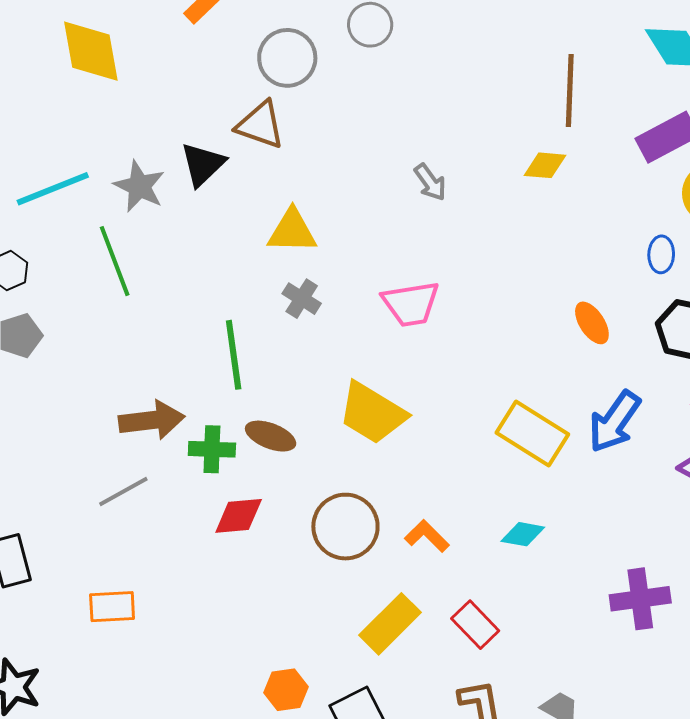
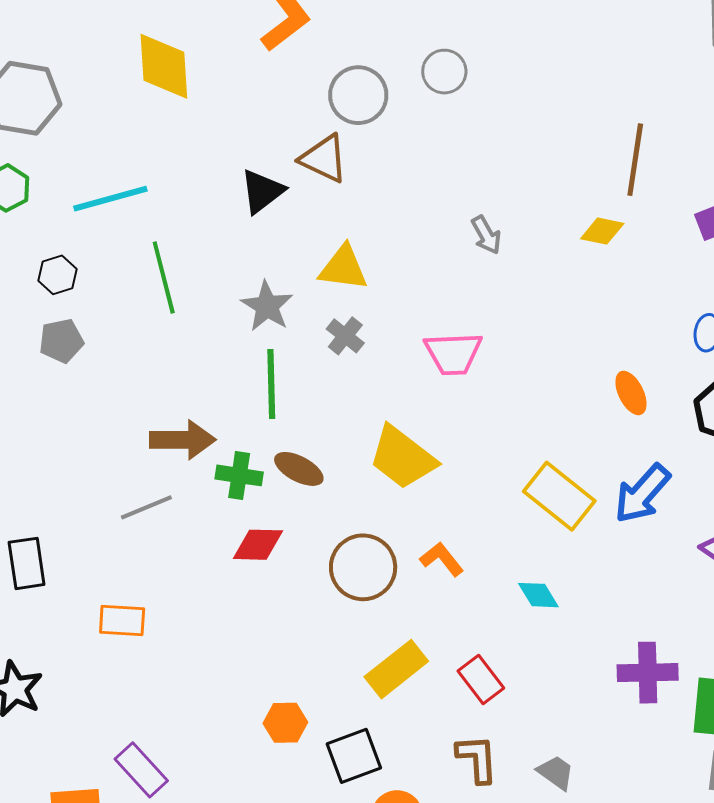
gray star: (139, 186) -> (267, 306), moved
cyan diamond: (523, 534) -> (538, 595), turned 42
orange L-shape: (427, 536) -> (442, 559), moved

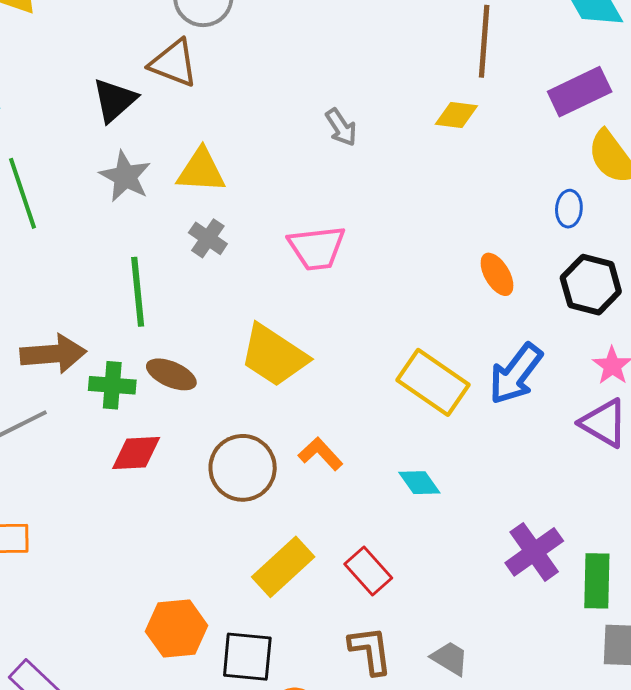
gray star: (267, 306) -> (125, 176), moved
purple cross: (648, 673) -> (534, 552), turned -30
orange hexagon: (285, 723) -> (177, 628), size x1.4
black square: (354, 756) -> (247, 657), turned 30

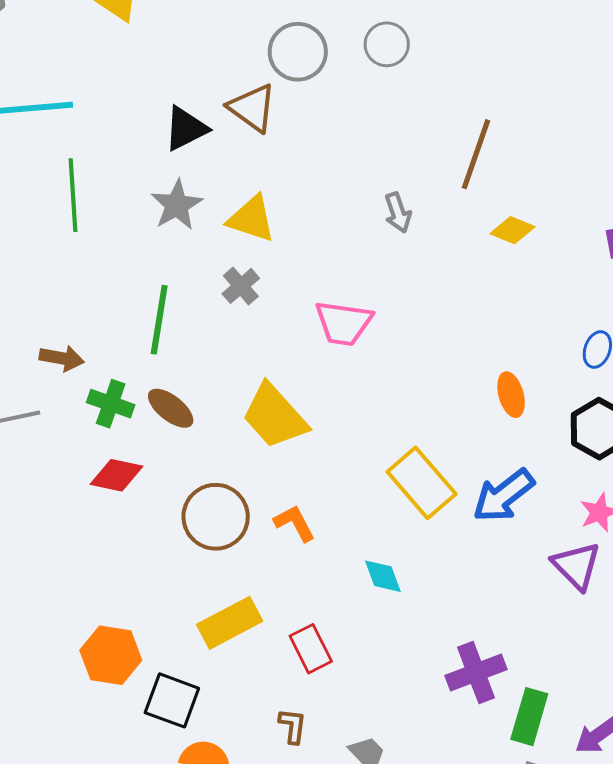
brown line: (484, 41) -> (476, 154), moved
brown arrow: (53, 354) -> (62, 358), size x0.7
brown L-shape: (370, 650) -> (293, 726), size x0.7

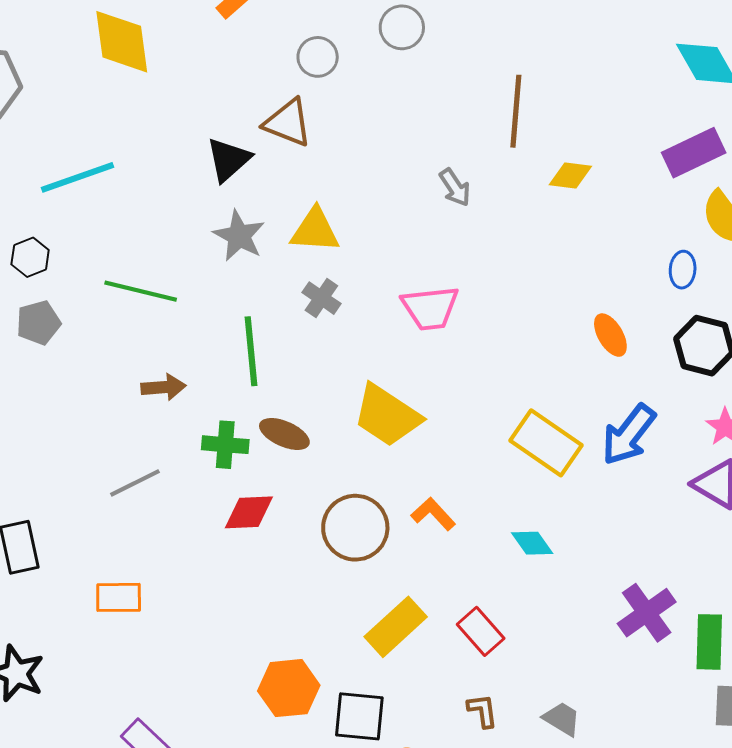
gray circle: (298, 52) -> (318, 57), size x0.7
green line: (73, 195) -> (141, 291), moved, turned -58
brown arrow: (62, 358) -> (163, 387), moved

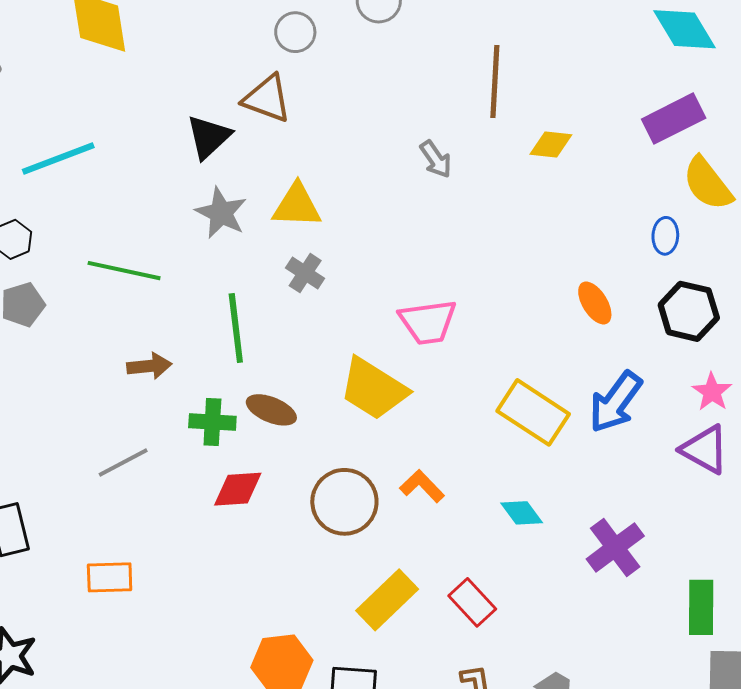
pink trapezoid: (430, 308) -> (428, 322), moved
purple cross: (647, 613) -> (615, 548), moved

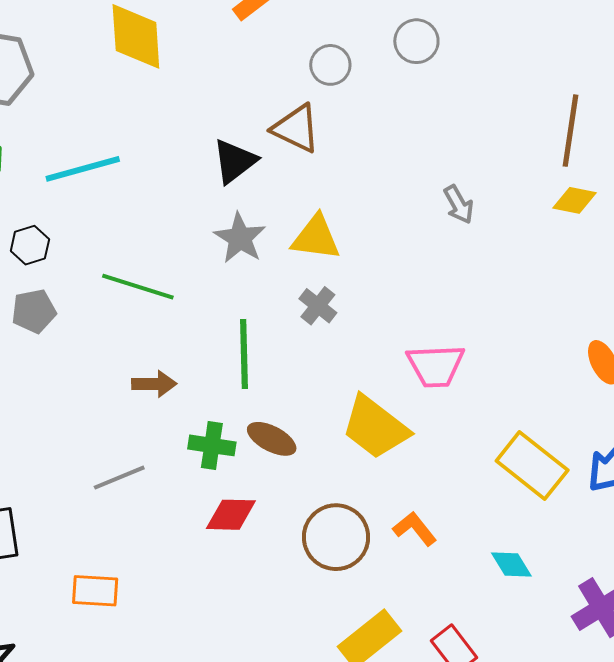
brown line: (495, 82) -> (570, 131), moved

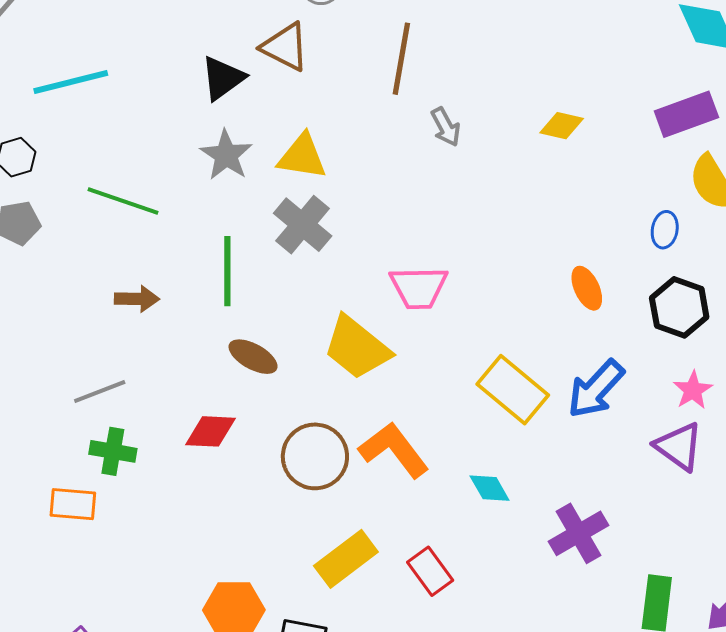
brown line: (570, 131) -> (401, 59), moved
gray cross: (318, 306) -> (303, 225), size x1.5
green cross: (212, 445) -> (113, 451), moved
orange L-shape: (415, 529) -> (394, 450), size x1.6

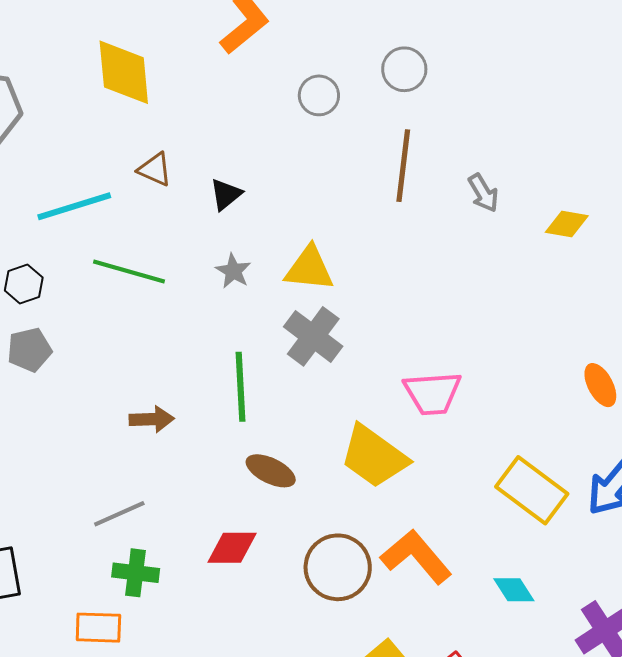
brown triangle: (285, 47) -> (155, 169), moved, size x0.7
black triangle: (223, 78) -> (226, 194), size x0.7
gray arrow: (446, 127) -> (483, 193), moved
gray star: (226, 155) -> (233, 271), size x0.7
green line: (123, 201) -> (129, 271), moved

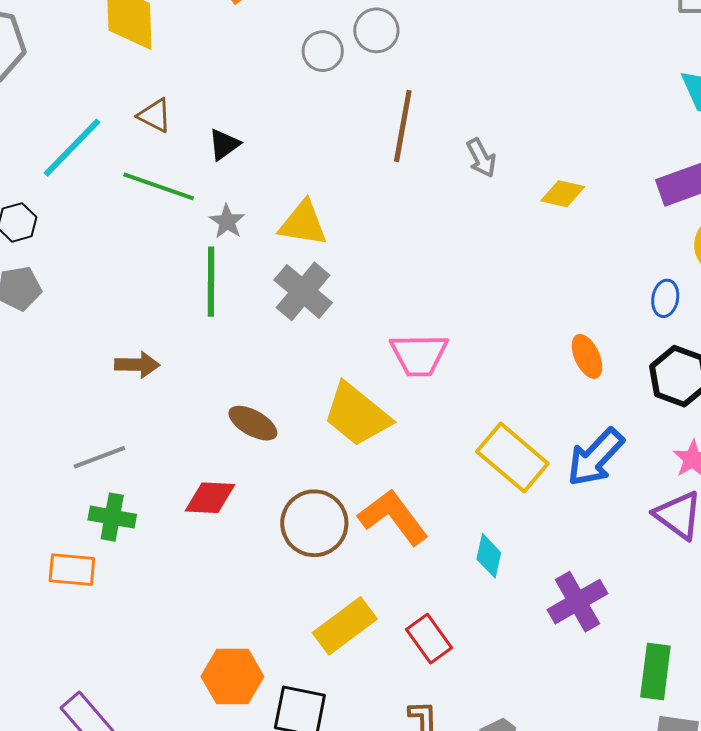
gray circle: (404, 69) -> (376, 30), moved
cyan line: (74, 206) -> (72, 148), turned -32
green line: (129, 271) -> (159, 186), moved
green line: (241, 387) -> (211, 282), moved
cyan diamond: (514, 590) -> (489, 556), turned 42

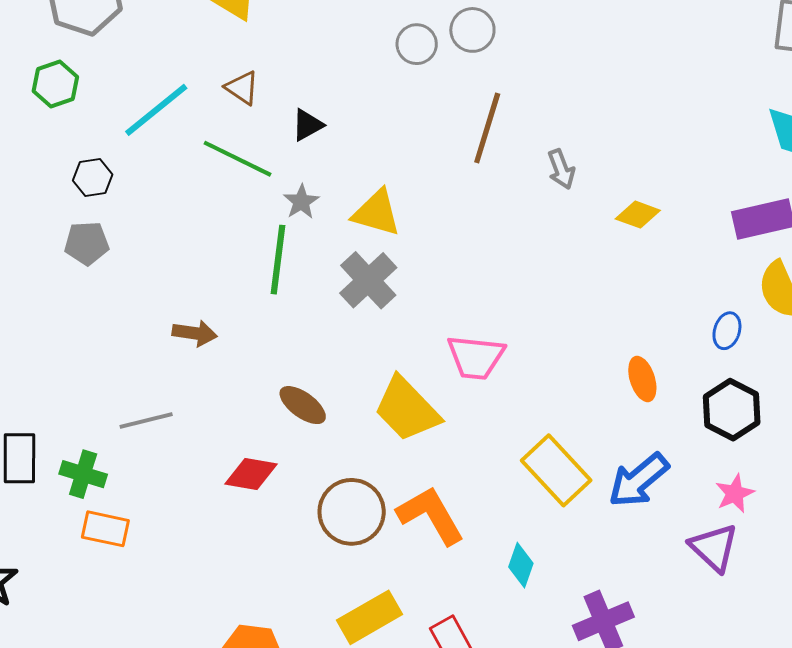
green cross: (112, 517) -> (83, 474), moved

